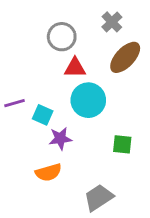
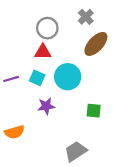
red triangle: (75, 68) -> (43, 52), moved
cyan square: (43, 115) -> (37, 78), moved
orange semicircle: (48, 172) -> (15, 132), moved

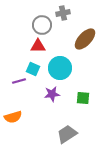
gray cross: (86, 17) -> (63, 13), moved, turned 32
purple line: (11, 79) -> (19, 81), moved
purple star: (46, 106) -> (52, 94), moved

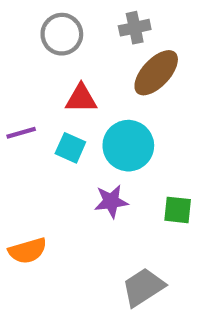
gray circle: (42, 25) -> (62, 34), moved
brown ellipse: (85, 39) -> (156, 73), moved
purple line: (19, 81) -> (21, 133), moved

